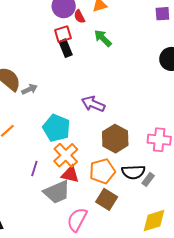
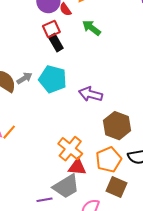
gray arrow: (29, 89) -> (24, 78), moved
cyan pentagon: (56, 128) -> (53, 79), moved
purple line: (34, 168) -> (44, 200), moved, turned 70

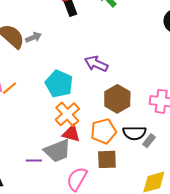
cyan pentagon: (53, 79) -> (59, 84), moved
brown square: (117, 187) -> (107, 159), turned -35

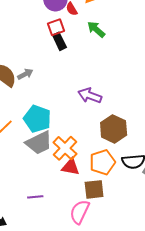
cyan pentagon: (59, 84) -> (37, 119), moved
gray trapezoid: (57, 151) -> (39, 143), moved
brown square: (107, 159) -> (94, 189), moved

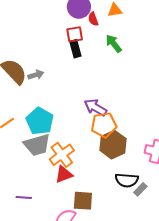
orange pentagon: (102, 162) -> (104, 125), moved
red triangle: (71, 167) -> (64, 174), turned -42

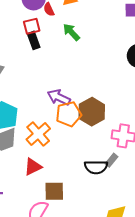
brown hexagon: (113, 145) -> (92, 112), moved
orange cross: (62, 155) -> (38, 134), moved
gray rectangle: (140, 189) -> (112, 160), moved

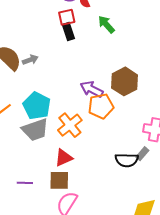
brown hexagon: (92, 112) -> (125, 81), moved
brown square: (54, 191) -> (59, 180), moved

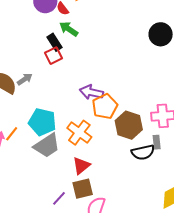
red square: (67, 17) -> (54, 56), moved
green arrow: (106, 24) -> (69, 29), moved
brown hexagon: (125, 81) -> (129, 125), moved
gray rectangle: (142, 154) -> (157, 142), turned -32
purple line: (25, 183) -> (59, 198), moved, turned -35

